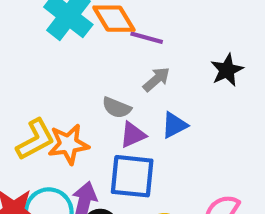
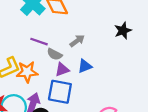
purple line: (147, 38) -> (39, 42), moved
black star: (227, 70) -> (123, 31), moved

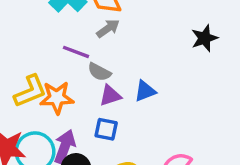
gray arrow: (77, 41) -> (108, 28), moved
blue square: (60, 92) -> (106, 129), size x0.6

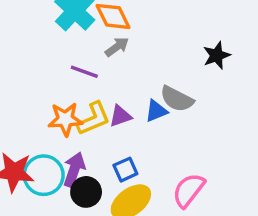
gray semicircle: (99, 72) -> (177, 99), moved, size x1.4
yellow L-shape: (30, 91) -> (94, 119), moved
blue square: (106, 129) -> (125, 170), moved, turned -35

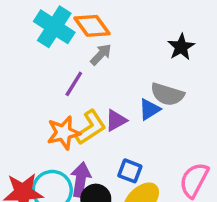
black star: (217, 55) -> (181, 47), moved
purple line: (84, 72) -> (74, 84), turned -68
blue square: (125, 170) -> (130, 171), turned -35

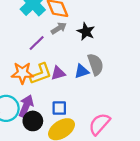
black star: (181, 47) -> (86, 32), moved, turned -30
gray semicircle: (167, 94) -> (95, 64), turned -140
blue square: (130, 171) -> (59, 108), turned -35

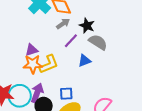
purple line: (37, 43) -> (71, 41), moved
gray semicircle: (95, 64) -> (98, 42), moved, turned -36
purple triangle: (58, 73) -> (31, 50), moved

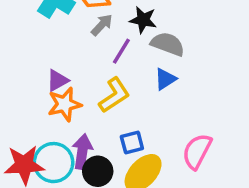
blue triangle: (85, 61) -> (165, 79), moved
yellow L-shape: (49, 64) -> (114, 95), moved

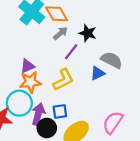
gray semicircle: (168, 44) -> (112, 60), moved
blue square: (132, 142) -> (60, 111), moved
cyan circle: (54, 163) -> (19, 103), moved

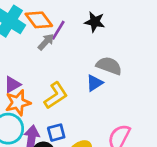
black star: (88, 33) -> (95, 22), moved
purple line: (71, 52) -> (58, 30), moved

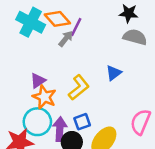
black star: (95, 22) -> (129, 13), moved
gray semicircle: (109, 66) -> (135, 37), moved
orange star: (18, 103) -> (44, 97), turned -30

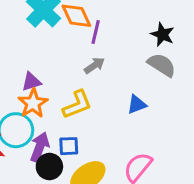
purple line: (76, 27) -> (96, 32), turned -30
gray arrow: (66, 39) -> (94, 65), moved
blue triangle: (114, 73) -> (137, 104), moved

